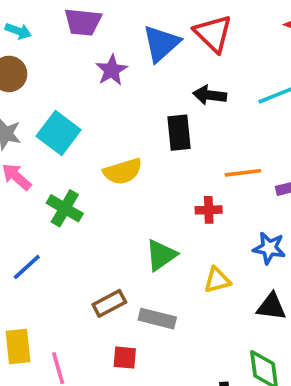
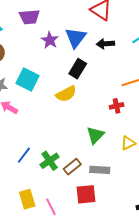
blue triangle: (161, 43) -> (76, 38), moved
black rectangle: (179, 133) -> (78, 69), moved, turned 48
green cross: (65, 208) -> (50, 161), moved, turned 36
red square: (125, 358) -> (86, 194), size x1.5

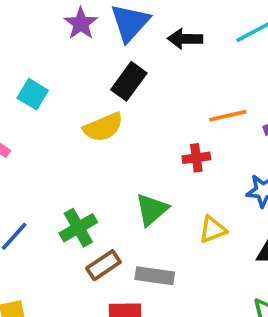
cyan square: (28, 80) -> (33, 94), size x0.7
green cross: (50, 161) -> (78, 228), moved

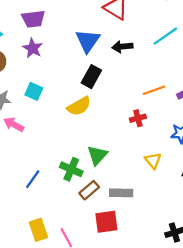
purple star: (81, 23) -> (33, 48), moved
green triangle: (152, 210) -> (97, 155), moved
green cross: (78, 228) -> (71, 169), turned -30
yellow triangle: (213, 229) -> (153, 161), turned -42

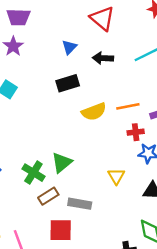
blue triangle: (88, 41) -> (69, 47), size x0.6
black rectangle: (91, 77) -> (68, 83), turned 35
yellow semicircle: (79, 106) -> (94, 112), moved
red cross: (138, 118) -> (136, 132), moved

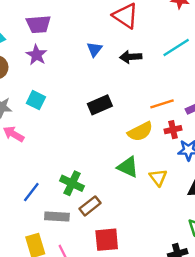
black rectangle: (68, 83) -> (100, 105), moved
yellow semicircle: (94, 112) -> (140, 132), moved
green triangle: (62, 163) -> (128, 167), moved, turned -50
gray rectangle: (80, 204) -> (57, 216), moved

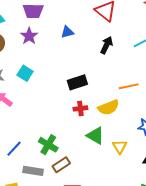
blue triangle: (95, 49) -> (67, 32), moved, turned 32
black arrow: (131, 57) -> (107, 45), turned 114
red cross: (173, 130) -> (80, 108), moved

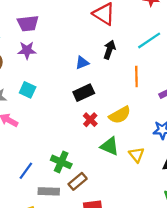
blue triangle: (67, 32) -> (82, 63), moved
purple star: (29, 36) -> (27, 50), turned -30
orange line: (129, 86) -> (136, 76), moved, turned -72
red cross: (80, 108) -> (90, 120), turned -32

